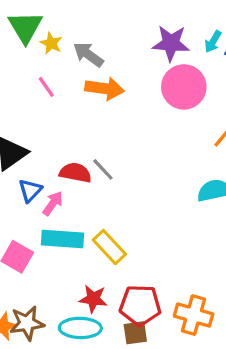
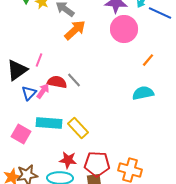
pink line: (46, 87) -> (39, 60), moved, turned 56
orange arrow: (105, 89) -> (75, 30), turned -50
pink arrow: (53, 203) -> (43, 91), moved

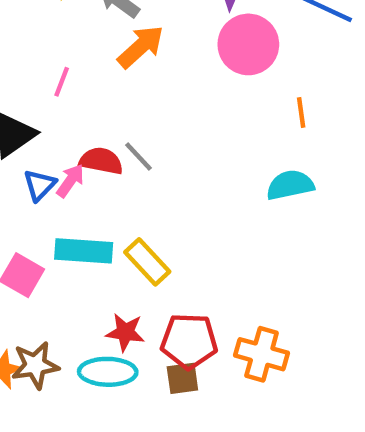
pink line: (39, 60) -> (62, 82), moved
orange line: (148, 60) -> (301, 113), turned -48

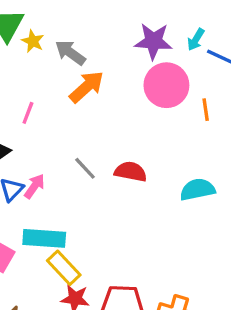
orange line: (301, 113) -> (206, 110), moved
red semicircle: (101, 161) -> (131, 172), moved
yellow rectangle: (147, 262) -> (64, 268), moved

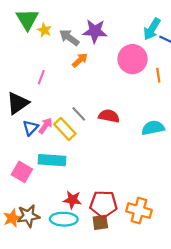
cyan arrow: (196, 40) -> (152, 29), size x1.5
purple star: (153, 41) -> (95, 31), moved
orange arrow: (87, 87) -> (80, 60), size x0.7
yellow rectangle: (64, 268) -> (65, 129), moved

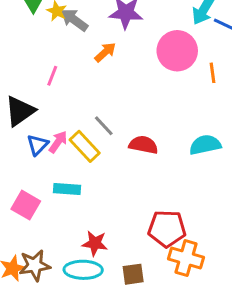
gray arrow: (69, 38) -> (74, 20), moved
red semicircle: (109, 116) -> (143, 145), moved
cyan rectangle: (52, 160) -> (67, 189), size x0.7
red pentagon: (104, 204) -> (167, 229), moved

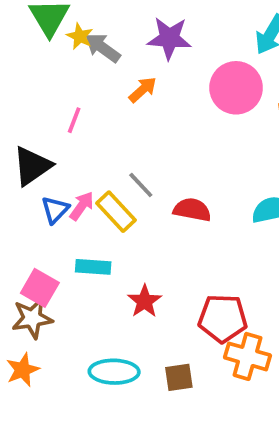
red star: (95, 243) -> (145, 301), moved, turned 30
brown star: (35, 265) -> (32, 318), moved

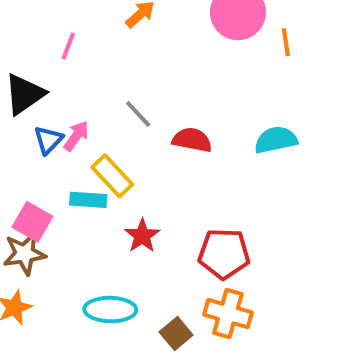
yellow rectangle: (116, 212) -> (112, 176), moved
orange cross: (247, 356) -> (228, 314), moved
brown square: (179, 377) -> (176, 333), moved, turned -32

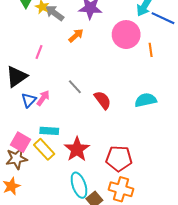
red semicircle: (192, 140) -> (103, 100), turned 42
yellow rectangle: (112, 176) -> (44, 149), moved
red star: (142, 236) -> (77, 149), size x1.4
cyan ellipse: (110, 310) -> (79, 185), moved, turned 70

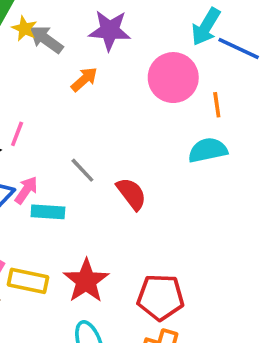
pink line: (39, 52) -> (17, 134), moved
cyan semicircle: (146, 100) -> (208, 150), moved
cyan rectangle: (49, 131) -> (48, 212), moved
yellow rectangle: (44, 149) -> (28, 281), turned -35

